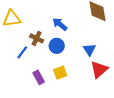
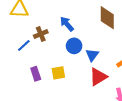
brown cross: (37, 38) -> (41, 34), turned 32
blue circle: (57, 46) -> (74, 46), moved

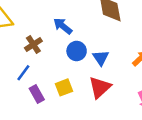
blue line: (24, 45) -> (23, 73), moved
red triangle: (98, 77) -> (100, 87), moved

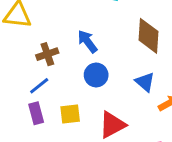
blue triangle: (101, 58) -> (145, 82), moved, turned -30
blue line: (23, 73) -> (39, 86), moved

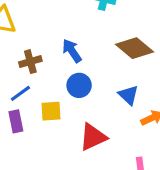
brown diamond: (148, 36) -> (134, 48), turned -57
yellow square: (70, 114) -> (51, 111), moved

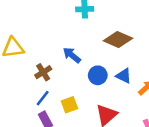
blue circle: (79, 85) -> (98, 75), moved

